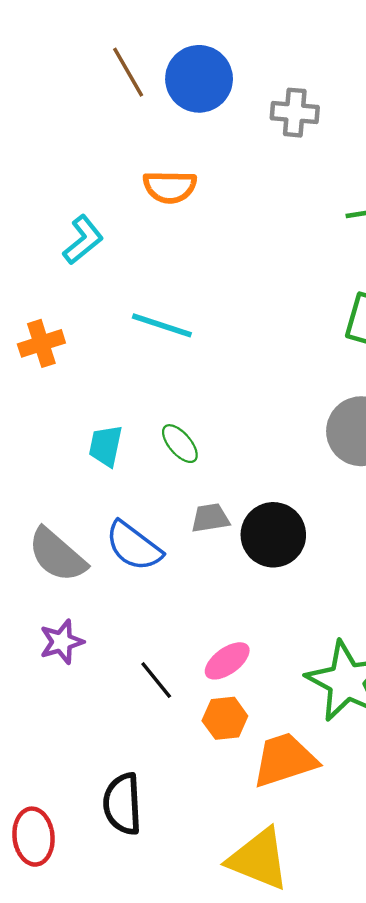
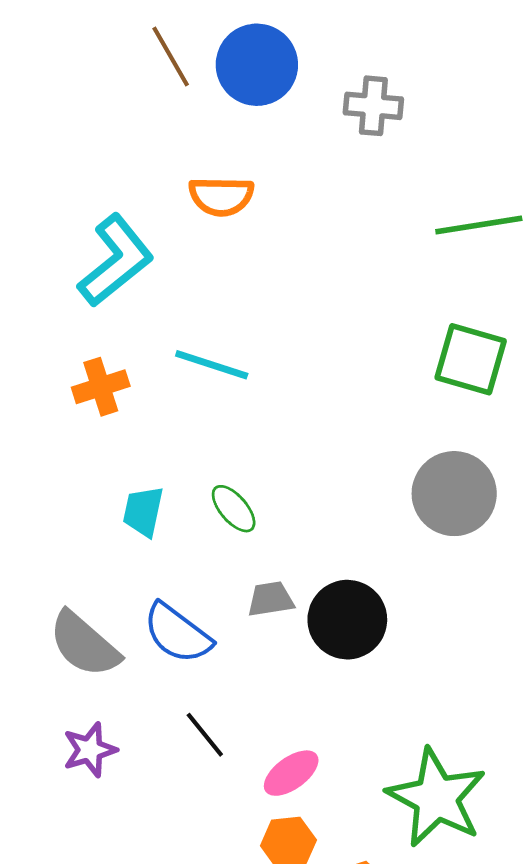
cyan L-shape: (83, 240) -> (116, 261), size x1.5
orange cross: (41, 343) -> (101, 387), moved
black line: (156, 680) -> (205, 735), moved

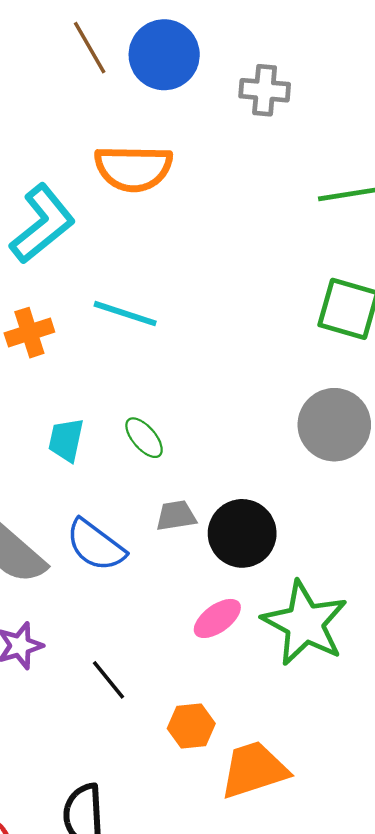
orange semicircle: (221, 196) -> (133, 168), size x1.4
black line: (205, 735) -> (109, 680), moved
pink ellipse: (291, 773) -> (217, 618), moved
green star: (436, 798) -> (305, 623), moved

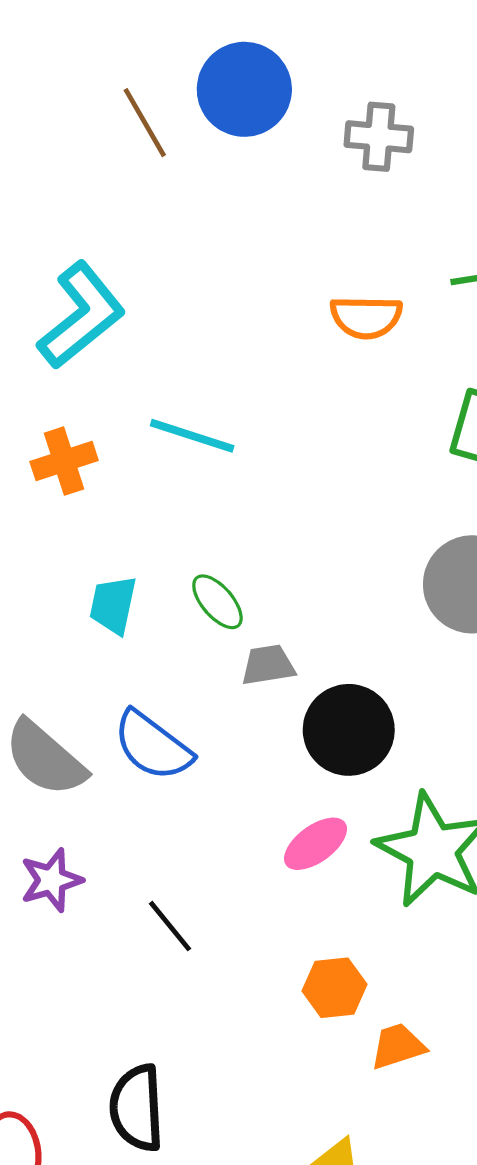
brown line: (90, 48) -> (145, 123), moved
orange semicircle: (133, 168) -> (366, 317), moved, size x0.7
gray trapezoid: (176, 516) -> (268, 665), moved
orange hexagon: (191, 726) -> (334, 988), moved
orange trapezoid: (254, 770) -> (398, 1046), moved, size x0.6

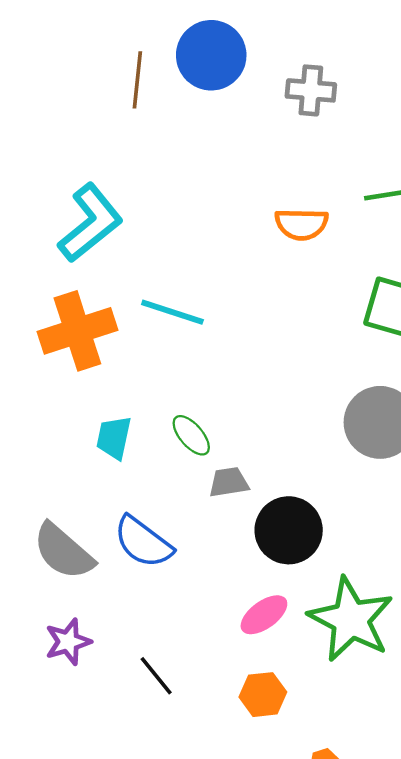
brown line: (145, 123) -> (137, 80), turned 36
orange cross: (64, 461) -> (77, 331), size x1.6
orange hexagon: (334, 988) -> (263, 695), moved

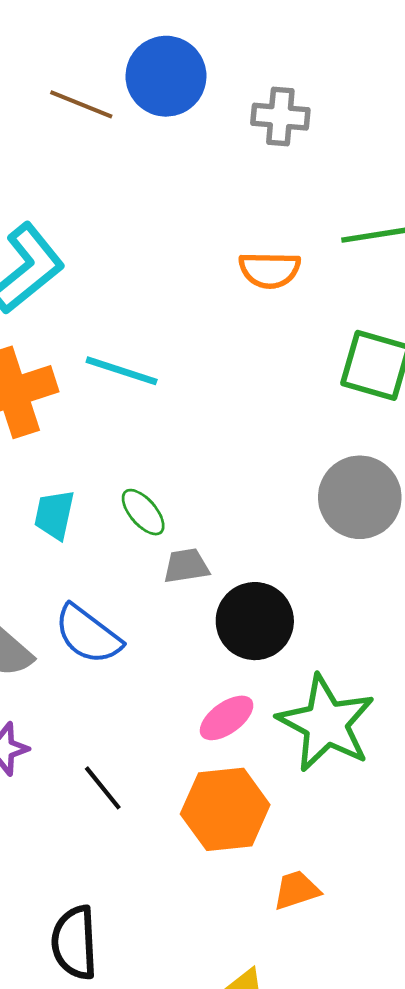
brown line: (137, 80) -> (81, 104), turned -74
orange hexagon: (263, 695) -> (225, 809), size x1.6

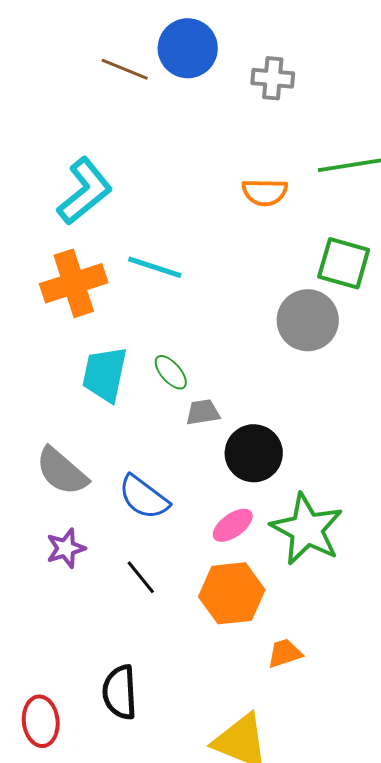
gray circle: (360, 497) -> (308, 320), moved
cyan trapezoid: (54, 515) -> (105, 374), size x1.5
blue semicircle: (88, 635) -> (144, 497), moved

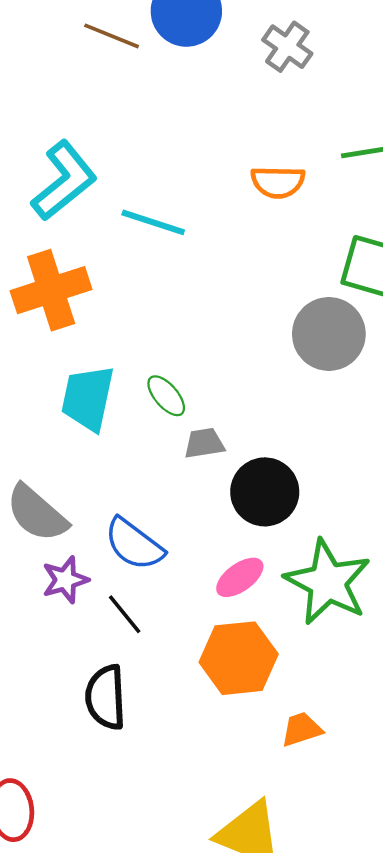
gray cross: (273, 78) -> (287, 47), turned 30
cyan line: (155, 267) -> (153, 222), moved
purple star: (66, 548) -> (65, 580), moved
black line: (141, 577) -> (125, 614), moved
black semicircle: (120, 692) -> (106, 697), moved

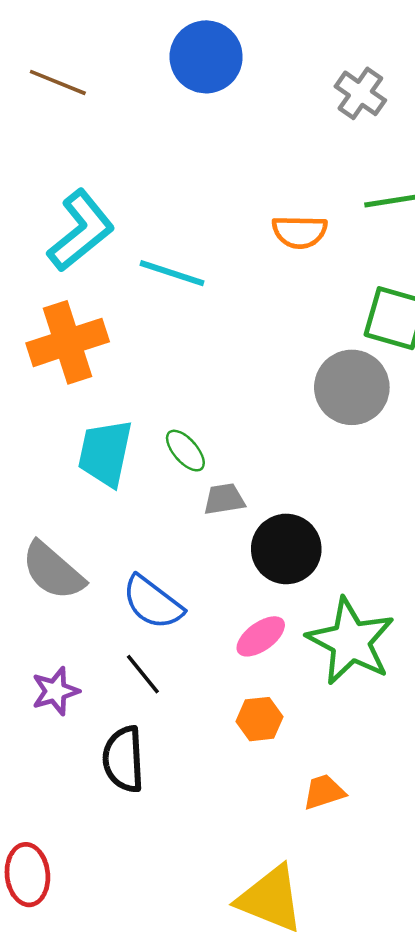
brown line: (112, 36) -> (58, 82), moved
gray cross: (287, 47) -> (360, 93), moved
purple star: (65, 580) -> (55, 691), moved
orange hexagon: (239, 658) -> (260, 719), size x0.6

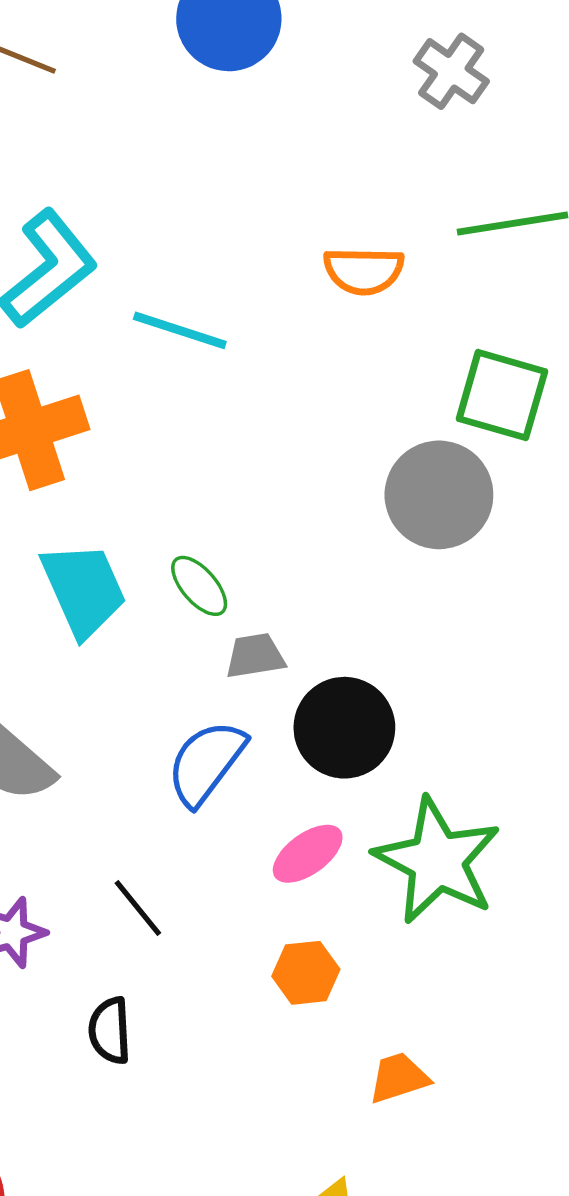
cyan trapezoid: (105, 453) -> (84, 589), turned 144
blue semicircle: (153, 602) -> (206, 763), moved, turned 90
black semicircle: (123, 759) -> (110, 1031), size x0.7

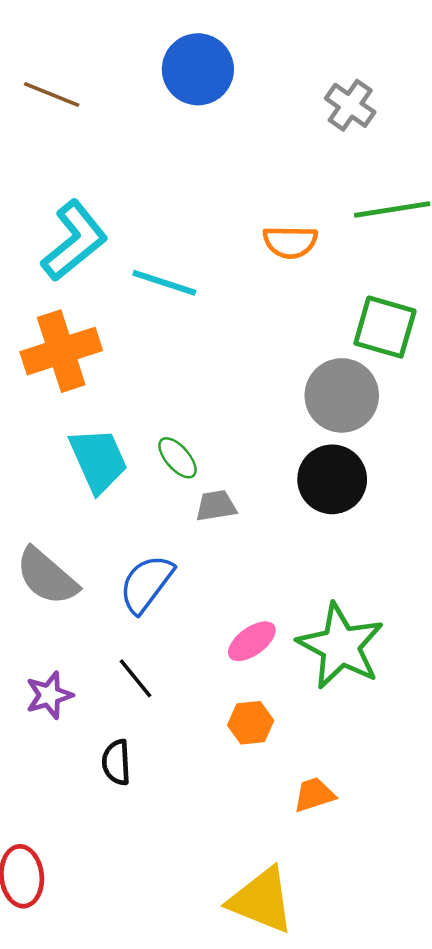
black circle: (344, 728) -> (332, 479), moved
blue semicircle: (206, 763) -> (146, 584), moved

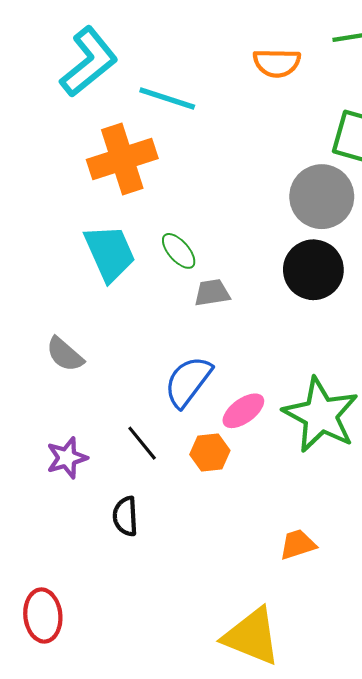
orange cross: (61, 351) -> (122, 159), moved
gray semicircle: (47, 576) -> (65, 354), size x0.7
blue semicircle: (146, 584) -> (188, 382), moved
orange hexagon: (251, 723) -> (210, 453), moved

